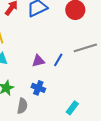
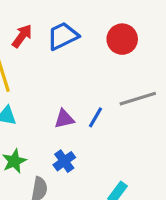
blue cross: (38, 88) -> (64, 161), turned 32

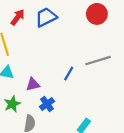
red circle: (122, 39) -> (97, 14), moved
purple triangle: (64, 119) -> (33, 84), moved

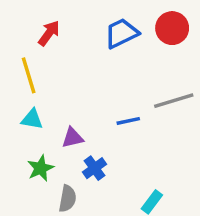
blue trapezoid: (46, 17) -> (121, 33), moved
blue line: (69, 74) -> (128, 121), turned 48

